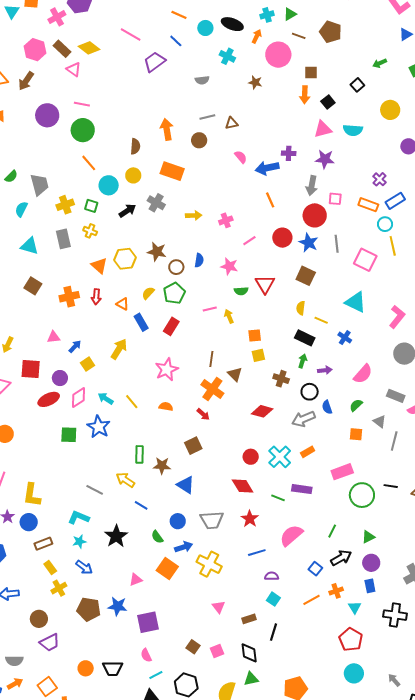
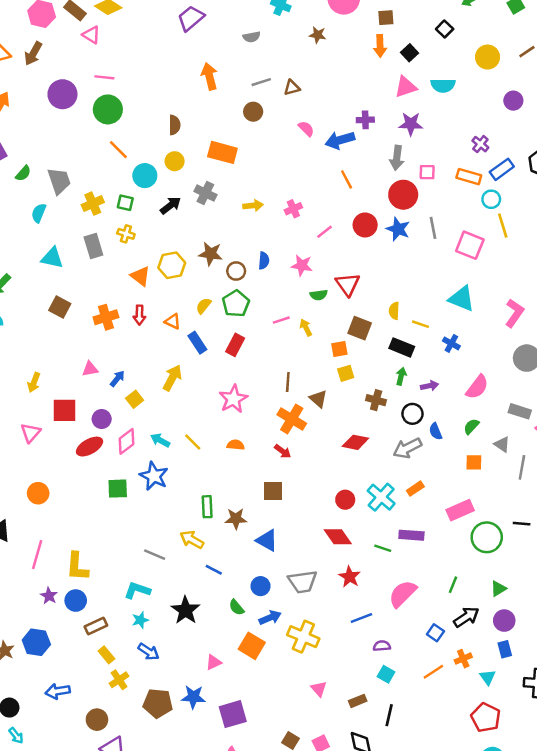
orange arrow: (167, 129) -> (209, 76), moved
brown square: (306, 276) -> (360, 328), moved
brown square: (193, 446) -> (273, 491), turned 30

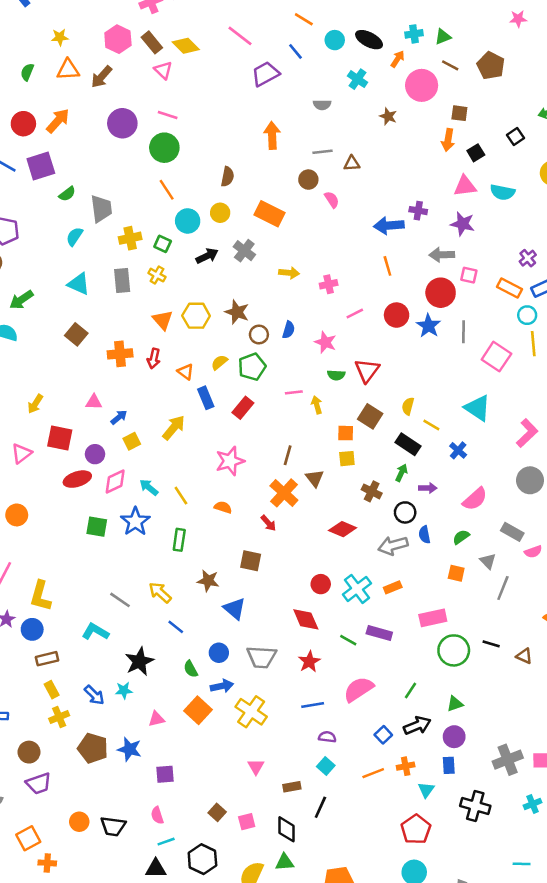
pink semicircle: (306, 129) -> (332, 200), moved
gray arrow: (397, 158) -> (442, 255), turned 70
green rectangle: (207, 507) -> (179, 540), moved
cyan star: (140, 620) -> (124, 690), moved
purple square: (233, 714) -> (165, 774), size x0.7

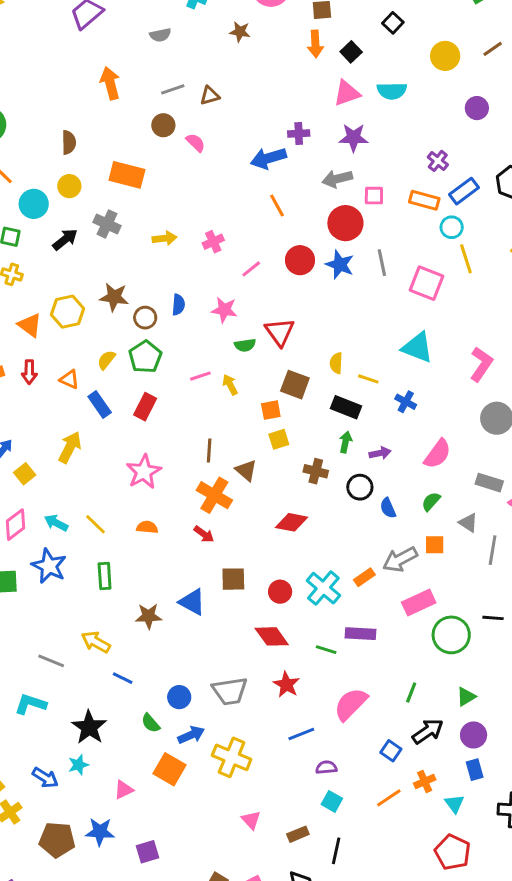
gray arrow: (393, 546) -> (400, 559), moved
brown square: (251, 561) -> (233, 579), moved
blue triangle: (235, 609) -> (192, 602), moved

